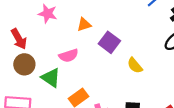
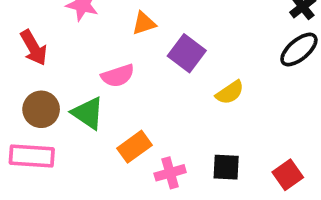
brown circle: (24, 64) -> (41, 109), moved
yellow semicircle: (135, 65) -> (230, 92), turned -84

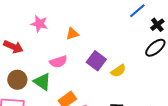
red arrow: (34, 48) -> (13, 47), turned -36
purple square: (187, 53) -> (96, 61), moved

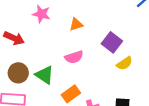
purple square: (96, 61) -> (112, 42), moved
pink semicircle: (58, 62) -> (74, 57), moved

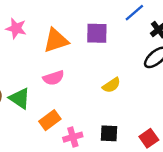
orange triangle: (76, 24) -> (56, 40), size x1.6
purple square: (112, 42) -> (97, 33), moved, turned -36

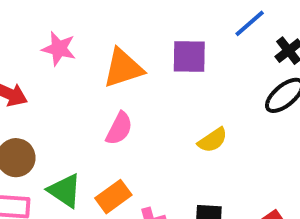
pink semicircle: (53, 78) -> (119, 128), turned -45
green triangle: (20, 98) -> (65, 191), moved

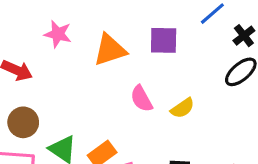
pink semicircle: (119, 128) -> (141, 99), moved, turned 124

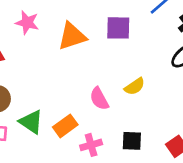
pink semicircle: (141, 99) -> (99, 99), moved

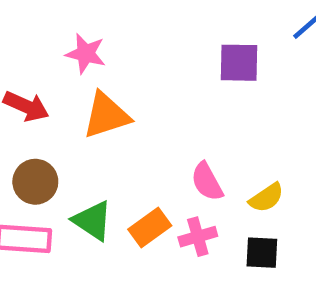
orange triangle: (72, 36) -> (106, 115), moved
yellow semicircle: (135, 86) -> (266, 198), moved
pink cross: (91, 145) -> (198, 237), moved

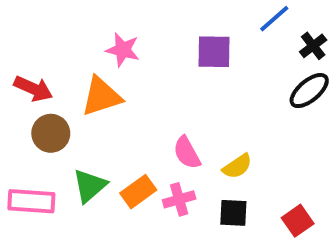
pink star: (86, 54) -> (123, 50), moved
brown circle: (35, 182) -> (51, 133), moved
green triangle: (93, 221) -> (90, 186), turned 45

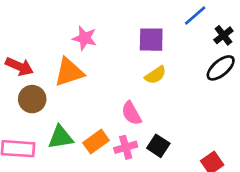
yellow semicircle: (237, 166) -> (155, 75), moved
green triangle: (90, 186) -> (61, 137), turned 32
black square: (233, 213) -> (158, 146), moved, turned 30

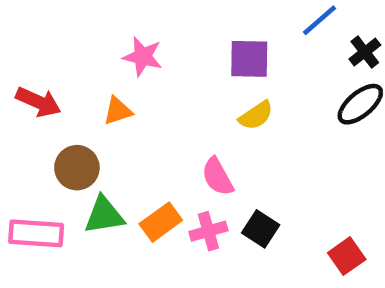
orange triangle: (69, 72) -> (118, 111), size x0.6
brown circle: (32, 99) -> (77, 168), moved

